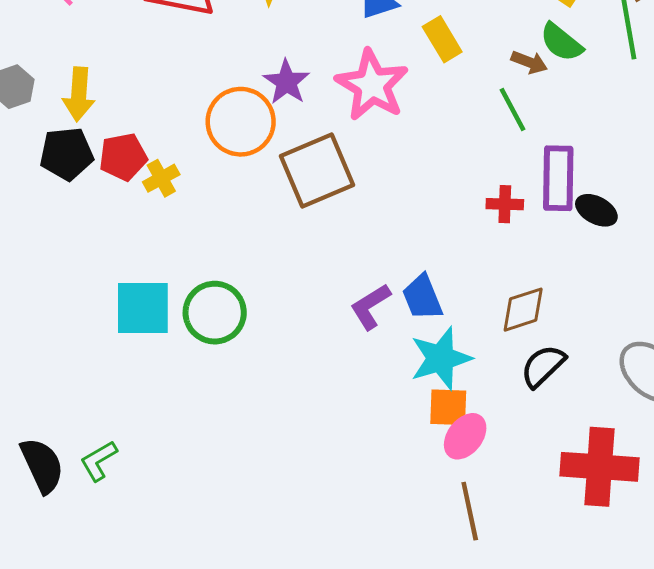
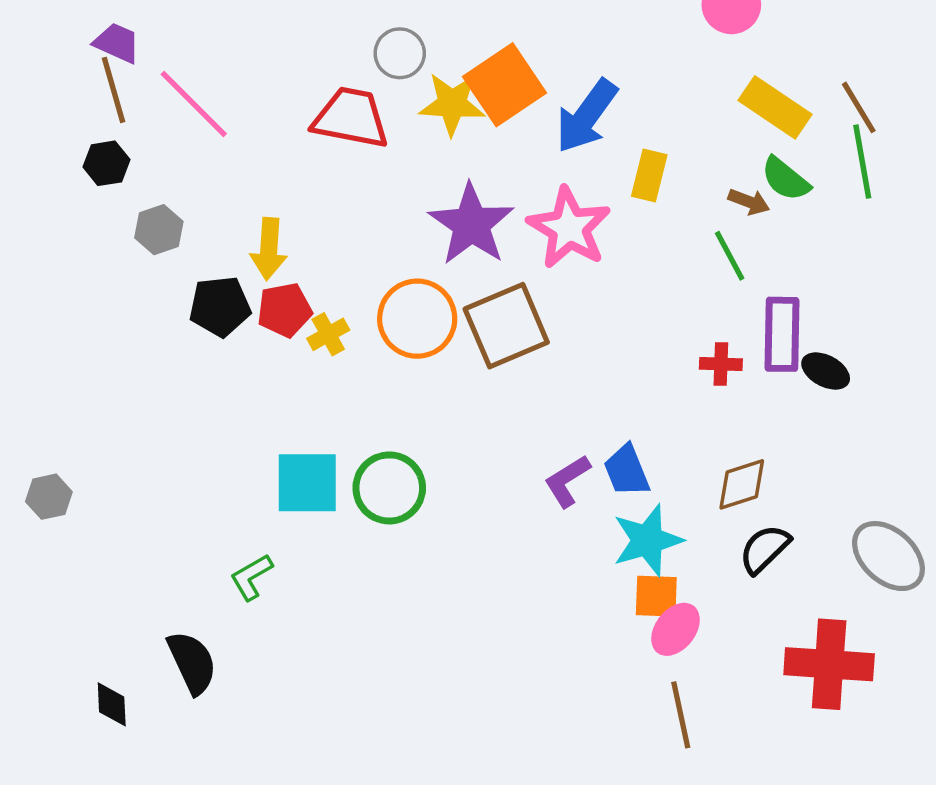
yellow rectangle: (442, 39) -> (649, 175), turned 45
purple star: (286, 82) -> (471, 224), size x1.6
yellow arrow: (79, 94) -> (269, 249), moved
orange circle: (241, 122) -> (417, 319), moved
green L-shape: (99, 461) -> (251, 577), moved

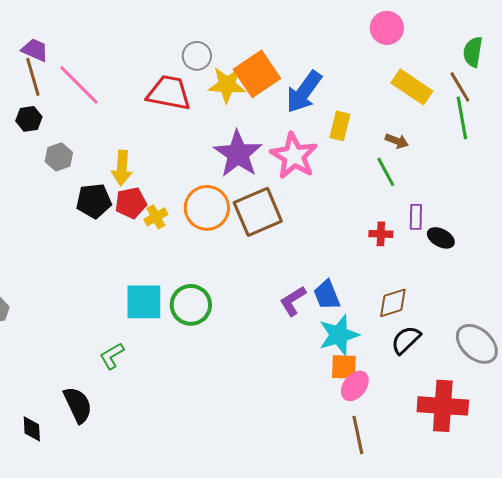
green semicircle: (785, 179) -> (473, 52), moved, turned 60
purple rectangle: (782, 334) -> (416, 217), size x0.6

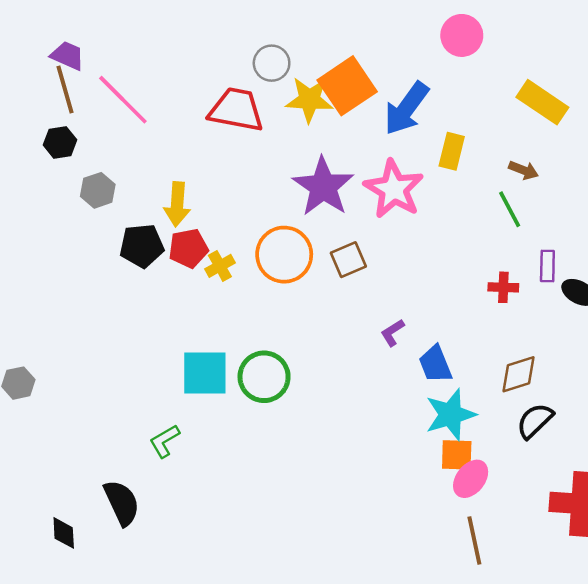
pink circle: (387, 28) -> (462, 35), moved
brown square: (258, 212) -> (348, 260), size x0.6
purple L-shape: (293, 301) -> (393, 333), moved, size x0.7

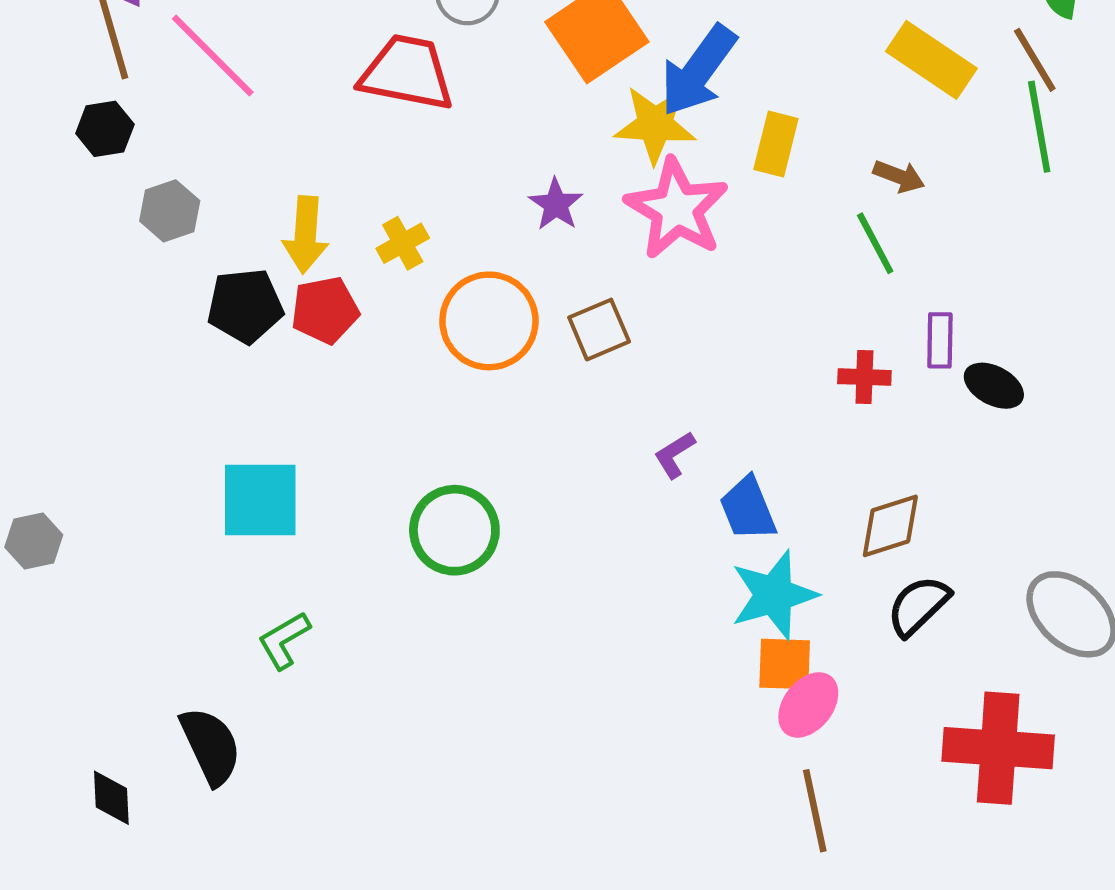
yellow star: (309, 100) -> (655, 125), moved
purple star: (323, 187) -> (556, 204), size x0.5
yellow cross: (220, 266) -> (403, 243), moved
cyan square: (205, 373) -> (260, 500), moved

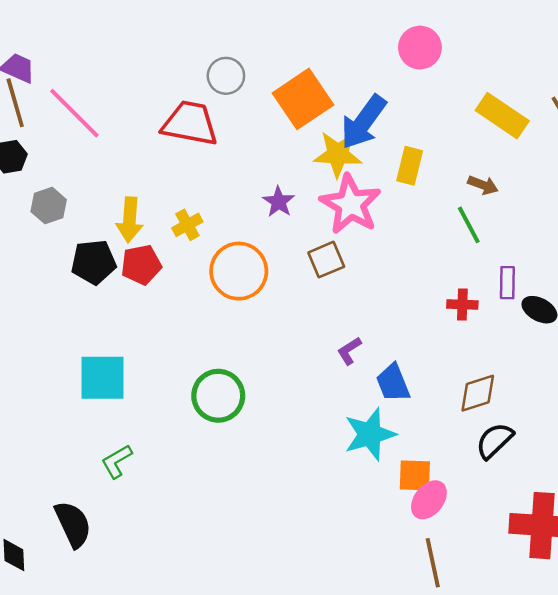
brown square: (599, 330) -> (326, 260), moved
cyan star: (774, 595) -> (370, 434), moved

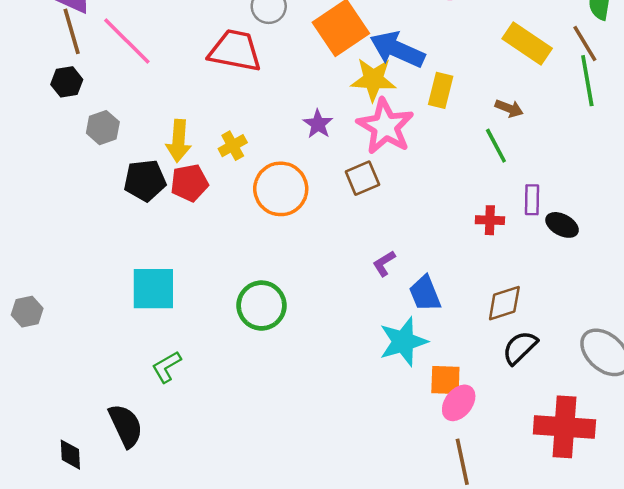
blue arrow: (363, 122) -> (397, 49), turned 78

